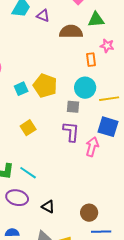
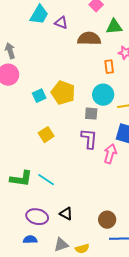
purple ellipse: (17, 198) -> (37, 217), moved

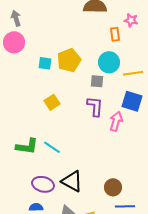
yellow pentagon: (63, 93) -> (69, 60), turned 30
cyan square: (39, 96) -> (45, 63), turned 32
black triangle: (66, 214) -> (72, 181), size x1.6

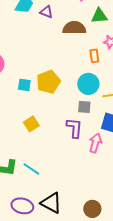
gray square: (97, 81) -> (84, 107), moved

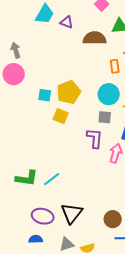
yellow square: (31, 124) -> (61, 116), moved, turned -35
cyan line: (31, 169) -> (52, 179), turned -72
black triangle: (51, 203) -> (72, 213), turned 40

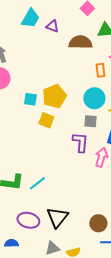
blue semicircle: (36, 239) -> (11, 243), moved

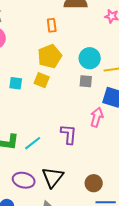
orange rectangle: (100, 70) -> (52, 25), moved
cyan square: (30, 99) -> (16, 83), moved
purple L-shape: (80, 142) -> (69, 134), moved

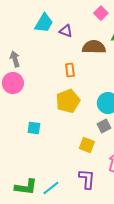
yellow square: (42, 80) -> (87, 145), moved
gray square: (86, 81) -> (104, 126), turned -32

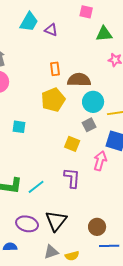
pink square: (101, 13) -> (86, 12), turned -32
brown semicircle: (94, 47) -> (79, 80), moved

